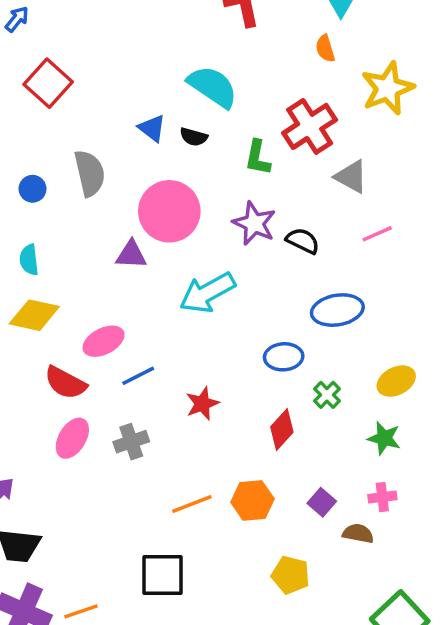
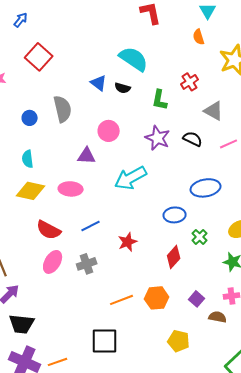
red cross: (310, 126) -> (190, 82), size x0.6
pink circle: (169, 211) -> (109, 131), size x0.6
black semicircle: (303, 241) -> (193, 139), moved
pink ellipse: (104, 341) -> (71, 189), moved, turned 30

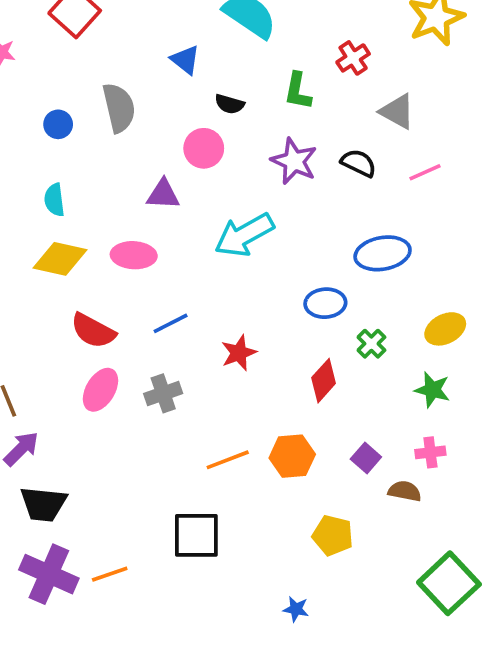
black semicircle: (123, 88) -> (230, 104), moved

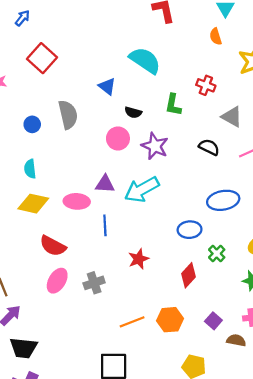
red cross: (353, 58) -> (206, 85), turned -36
purple star: (294, 161) -> (155, 146), moved
purple triangle: (163, 194) -> (105, 184), moved
blue line: (171, 323) -> (105, 225), moved, turned -66

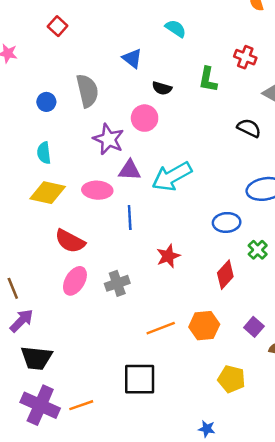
red square: (42, 58) -> (58, 26), size x0.6
cyan semicircle: (145, 60) -> (176, 29), size x0.6
purple star: (155, 146) -> (109, 139), moved

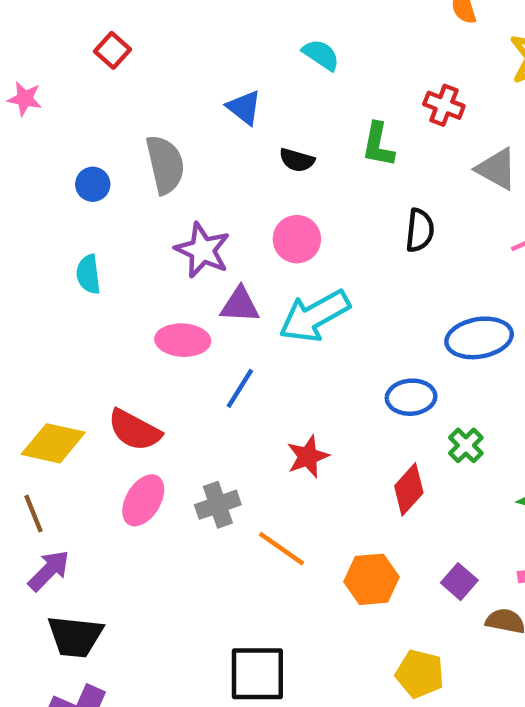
pink circle: (145, 118) -> (297, 239), moved
black semicircle: (249, 128) -> (420, 230), moved, turned 70
yellow diamond: (48, 193) -> (53, 443), moved
blue line: (130, 217) -> (240, 388), turned 35
orange line: (161, 328) -> (282, 549), moved, turned 56

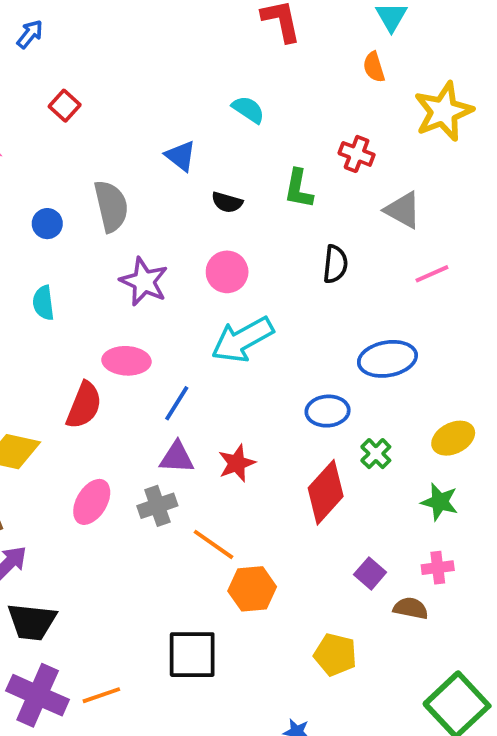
purple triangle: (240, 305) -> (177, 457), moved
red semicircle: (134, 430) -> (84, 405), moved, turned -96
red diamond: (409, 489) -> (326, 492), size x1.4
orange hexagon: (372, 579) -> (252, 589), moved

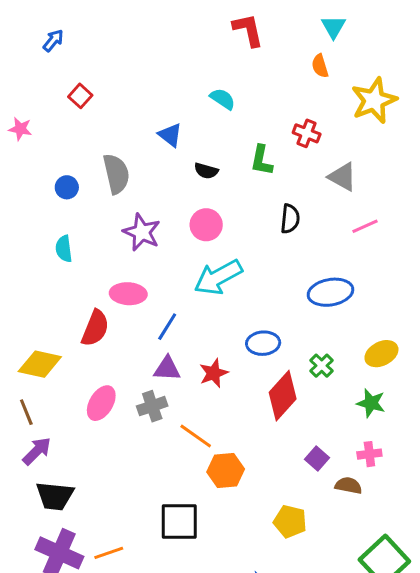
blue ellipse: (328, 411) -> (263, 343), moved

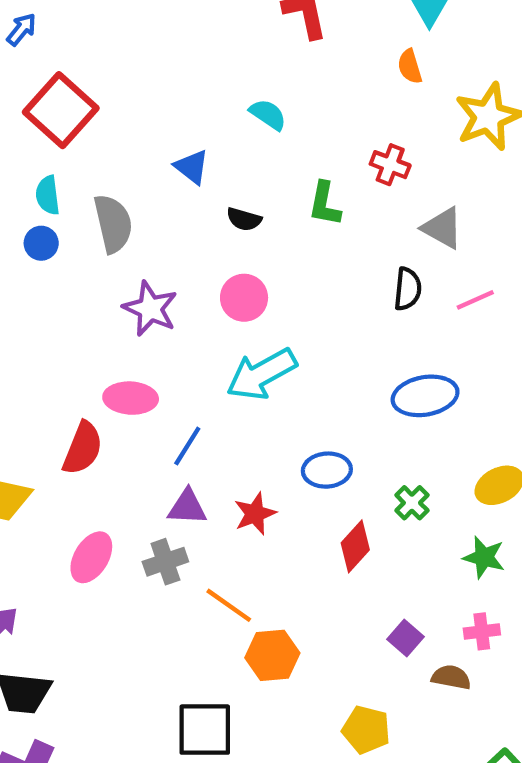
red square: (80, 96) -> (61, 110), size x2.0
black semicircle: (290, 219) -> (408, 289), moved
cyan semicircle: (64, 249) -> (48, 195), moved
red diamond: (283, 396) -> (355, 546), size x0.7

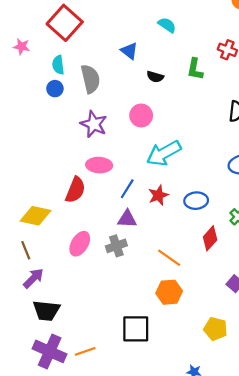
pink circle: (244, 298) -> (141, 116), moved
purple star: (150, 309) -> (94, 124), moved
red star: (255, 514) -> (158, 195), moved
orange line: (229, 605) -> (169, 258), moved

